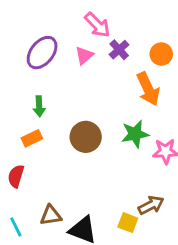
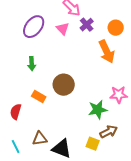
pink triangle: (84, 55) -> (63, 29), turned -32
green star: (135, 134) -> (98, 110), moved
orange rectangle: (32, 138) -> (39, 97), moved, turned 56

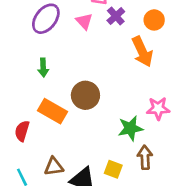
orange rectangle: (39, 97) -> (52, 111), size x1.5
brown arrow: (109, 132) -> (145, 157), turned -66
yellow square: (93, 144) -> (113, 169), moved

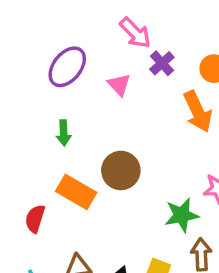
pink triangle: (84, 21) -> (119, 85), moved

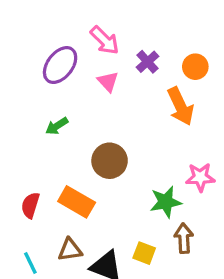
pink arrow: (135, 33) -> (105, 40), moved
green arrow: (64, 133) -> (57, 126), turned 60
orange rectangle: (76, 192) -> (77, 202), moved

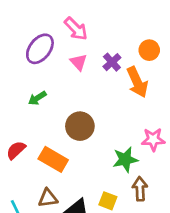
purple cross: (147, 62) -> (112, 62), moved
red semicircle: (30, 205) -> (16, 150), moved, turned 30

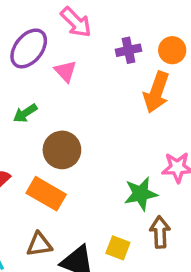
pink triangle: (79, 62) -> (65, 71), moved
purple cross: (112, 62) -> (128, 50), moved, turned 30
orange arrow: (137, 82) -> (156, 92), turned 44
brown circle: (80, 126) -> (62, 150), moved

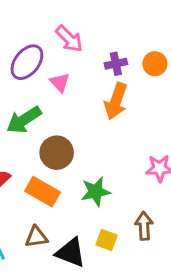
orange arrow: (156, 92) -> (116, 101), moved
green arrow: (25, 113) -> (24, 120), size x1.6
green star: (141, 194) -> (96, 192), moved

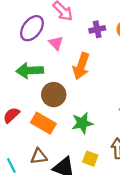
orange arrow: (116, 101) -> (81, 66), moved
green arrow: (24, 120) -> (30, 71), turned 30

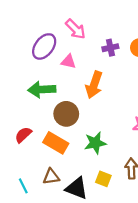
pink triangle: (56, 43) -> (69, 62), turned -35

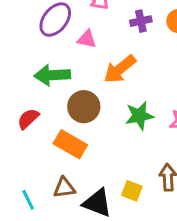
orange arrow: (94, 85) -> (120, 69), turned 32
red semicircle: (23, 135) -> (28, 119), moved
green star: (95, 143) -> (139, 116), moved

